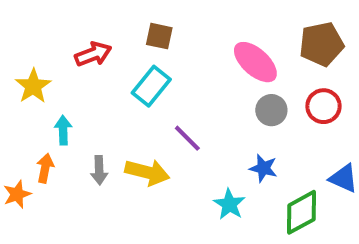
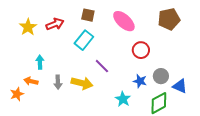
pink ellipse: (255, 62) -> (124, 21), moved
yellow star: (33, 86) -> (28, 27), moved
red circle: (323, 106) -> (141, 50), moved
gray circle: (271, 110) -> (161, 76), moved
orange arrow: (45, 168) -> (31, 81), turned -88

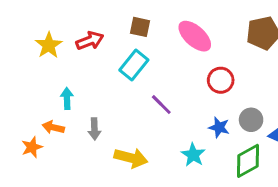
yellow arrow: (82, 83) -> (131, 158), moved

